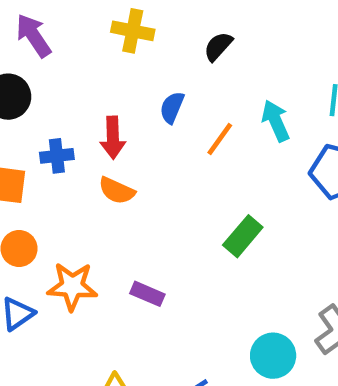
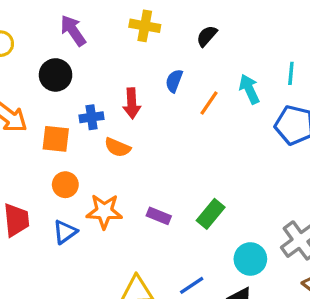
orange semicircle: (117, 191) -> (117, 147), moved
green rectangle: (243, 236) -> (211, 214), moved

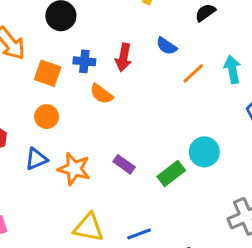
blue semicircle: (174, 81) -> (166, 46), turned -90
orange star: (104, 211) -> (74, 169), moved
cyan circle: (250, 259) -> (204, 152), moved

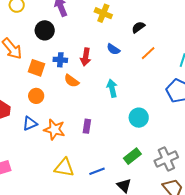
cyan arrow: (232, 69) -> (112, 88), moved
orange line: (193, 73) -> (148, 53), moved
purple rectangle: (124, 164) -> (87, 126), turned 64
green rectangle: (171, 174) -> (132, 156), moved

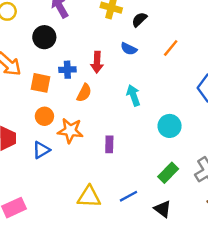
black semicircle: (138, 27) -> (139, 20), moved
orange semicircle: (72, 81) -> (84, 93), turned -91
orange star: (54, 130) -> (70, 131), moved

